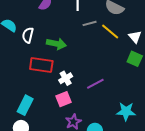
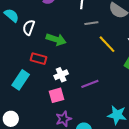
yellow line: (110, 32) -> (107, 44), moved
red rectangle: (41, 65) -> (39, 59), size x0.7
cyan rectangle: (25, 105) -> (21, 80), moved

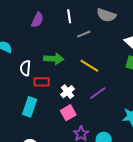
white semicircle: (29, 27) -> (25, 68), moved
yellow line: (107, 44) -> (89, 66), moved

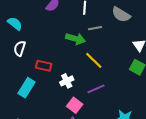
green arrow: (54, 59) -> (75, 39), moved
white semicircle: (25, 68) -> (20, 48), moved
pink square: (68, 113) -> (75, 105), moved, turned -35

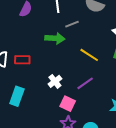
yellow line: (94, 60) -> (89, 55), moved
red rectangle: (44, 66) -> (22, 60), moved

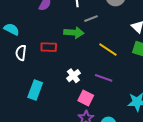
red rectangle: (22, 60) -> (49, 47), moved
purple line: (85, 83) -> (104, 78), turned 54

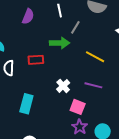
gray line: (91, 19) -> (75, 27), turned -32

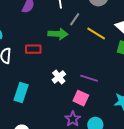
yellow line: (95, 57) -> (96, 33), moved
pink square: (78, 107) -> (81, 98), moved

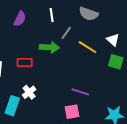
white cross: (59, 77) -> (29, 92), moved
pink square: (81, 98) -> (72, 112), turned -35

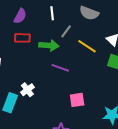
red rectangle: (25, 63) -> (22, 38), moved
purple line: (80, 92) -> (60, 68), moved
pink square: (72, 112) -> (77, 100), moved

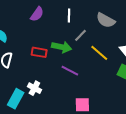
red rectangle: (22, 38) -> (39, 52), moved
white cross: (27, 90) -> (34, 88), turned -32

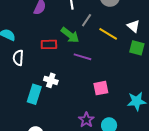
green arrow: (62, 47) -> (70, 35), turned 36

